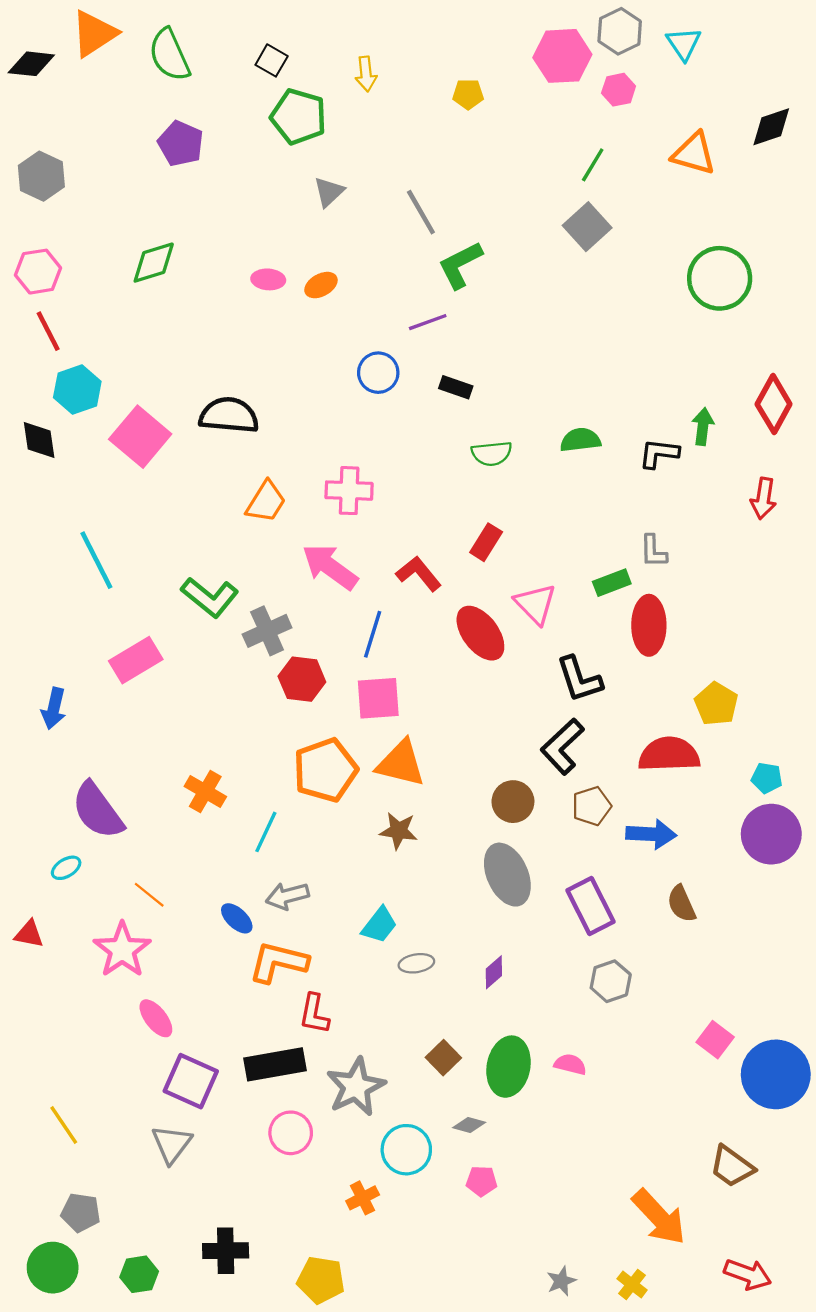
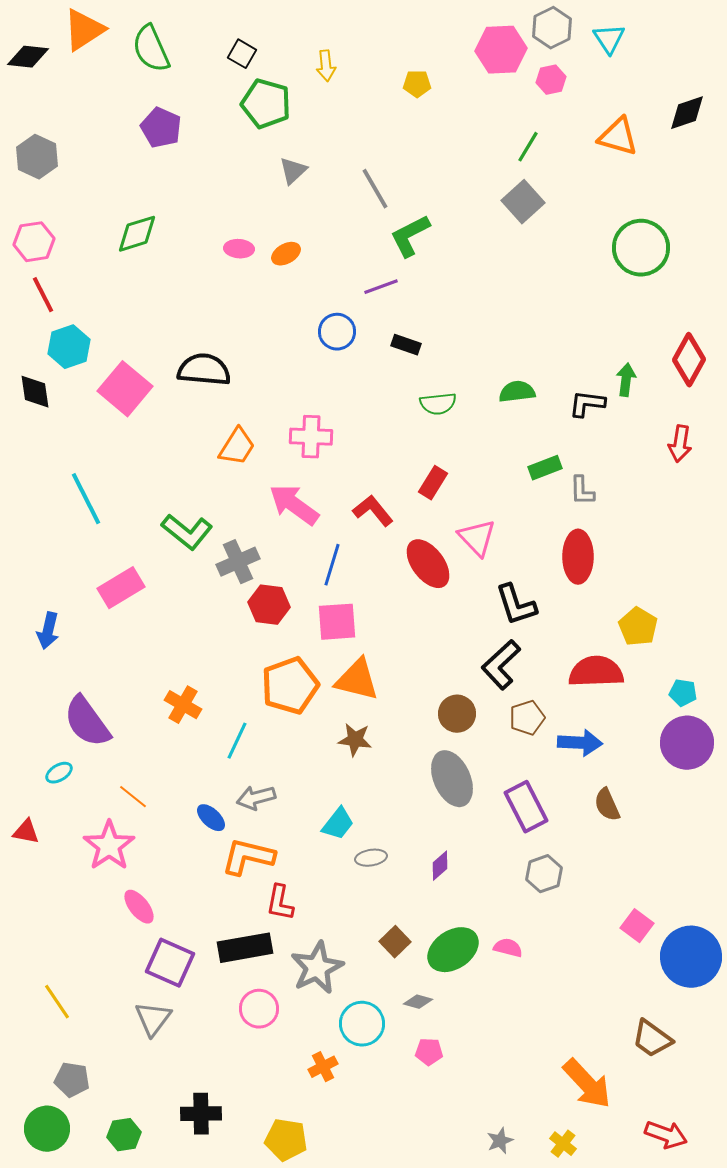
green rectangle: (612, 583) -> (545, 468), moved
green ellipse: (508, 1067) -> (453, 950), turned 45

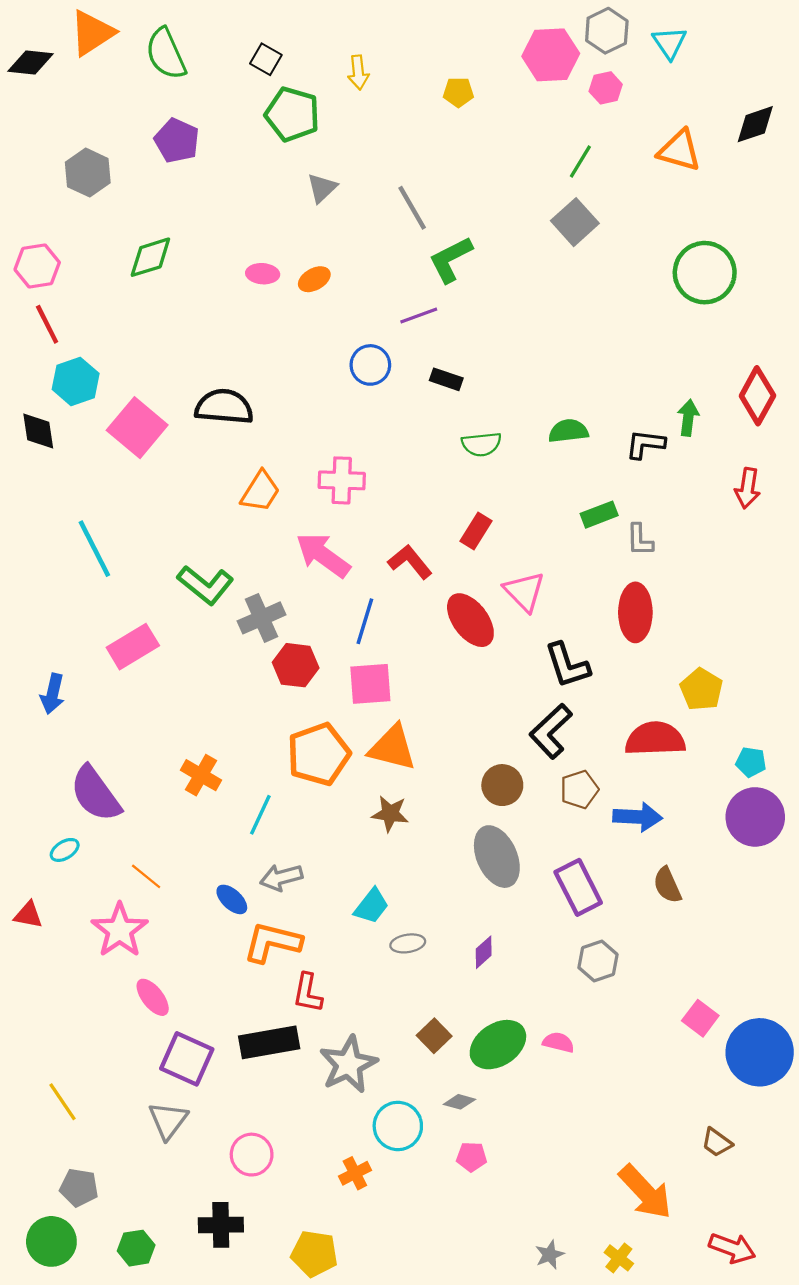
gray hexagon: (37, 157) -> (88, 173), moved
pink circle: (259, 1009) -> (252, 1155), moved
brown trapezoid: (652, 1039) -> (717, 1142), size x0.7

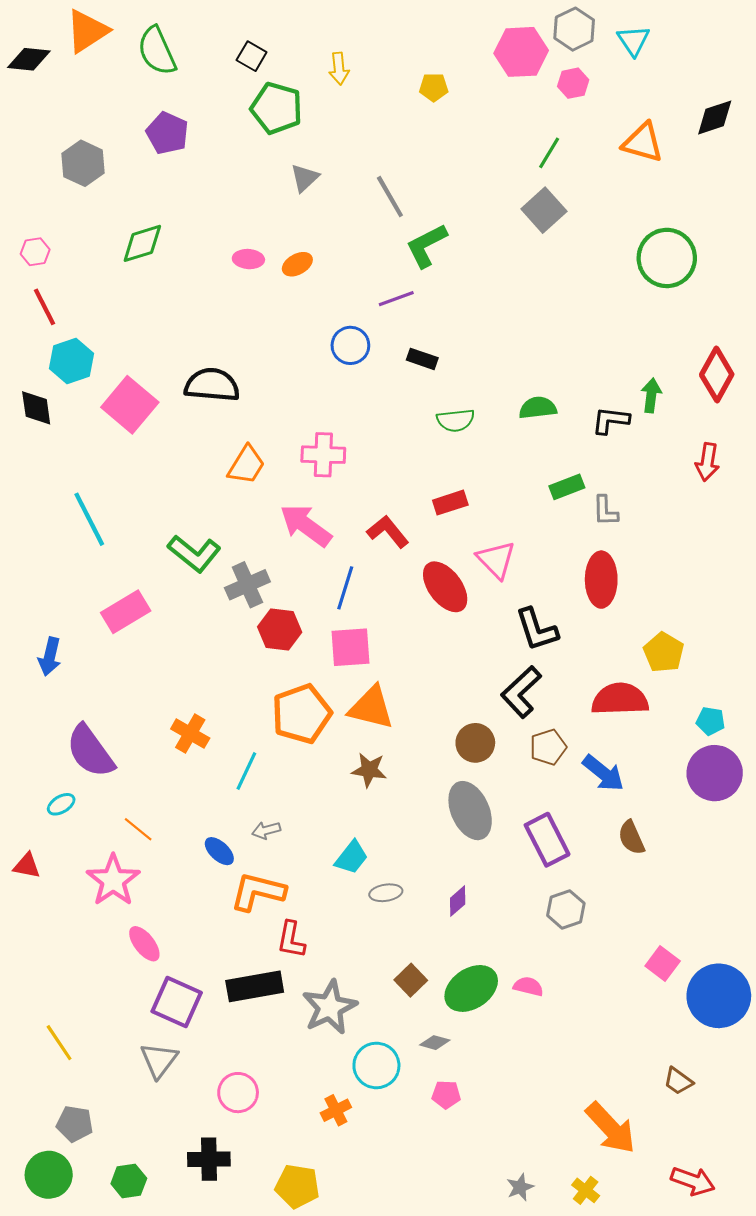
pink hexagon: (37, 266) -> (35, 252), size x0.7
red rectangle: (476, 531) -> (450, 503), turned 40
blue arrow: (638, 817) -> (603, 773), turned 36
gray arrow: (281, 877) -> (266, 830), size x0.7

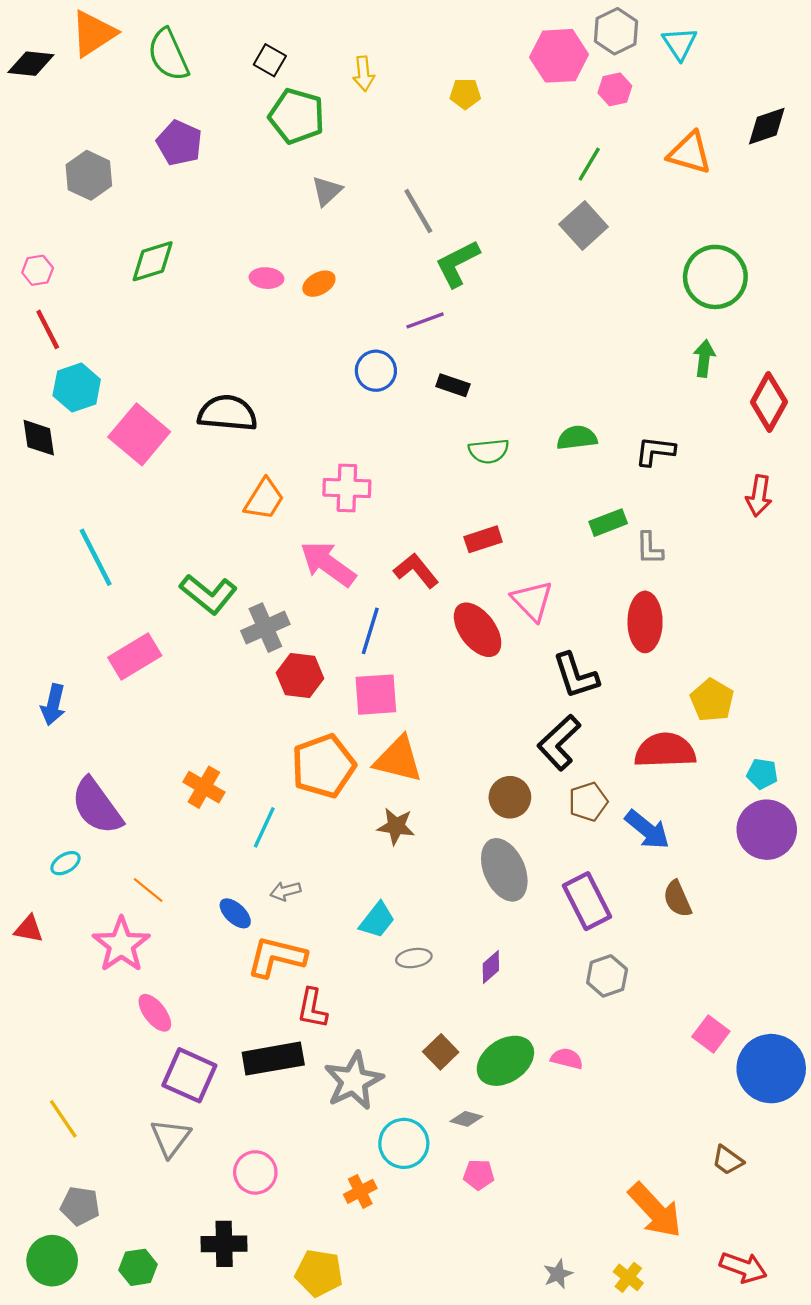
green arrow: (651, 395) -> (704, 358), moved

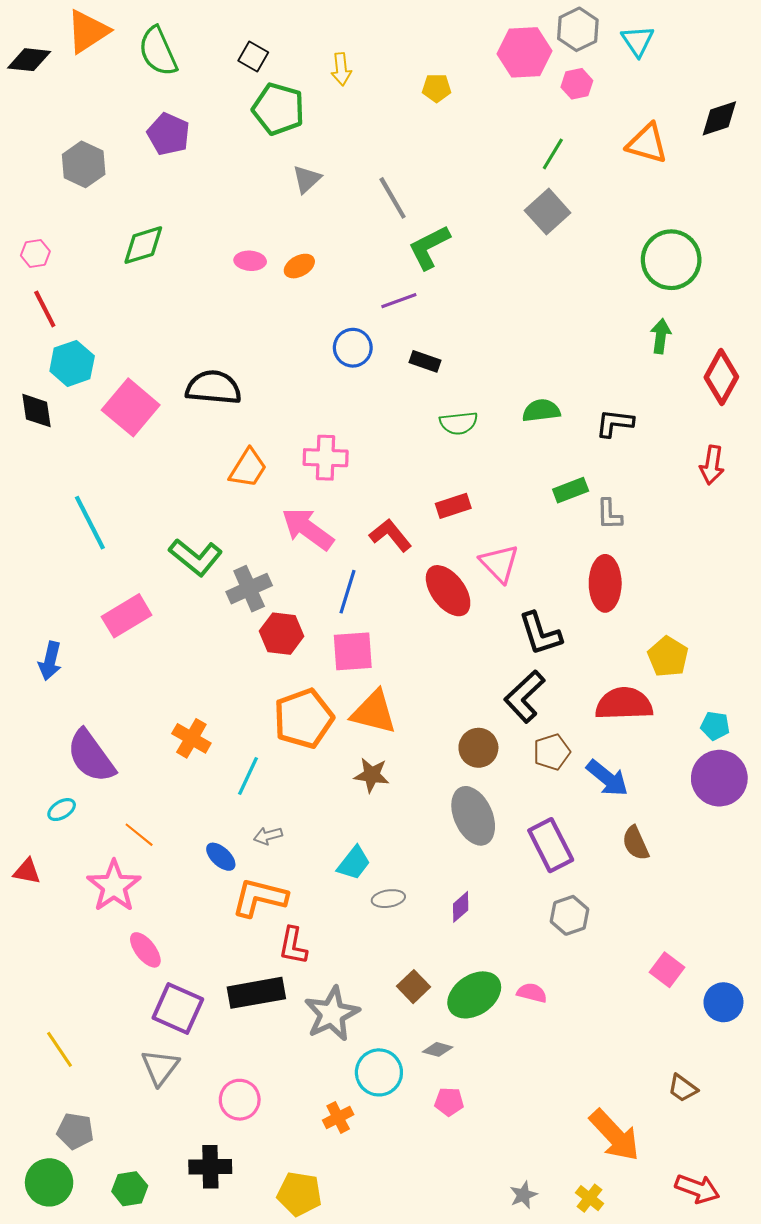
blue circle: (771, 1069) -> (723, 1002), size x0.6

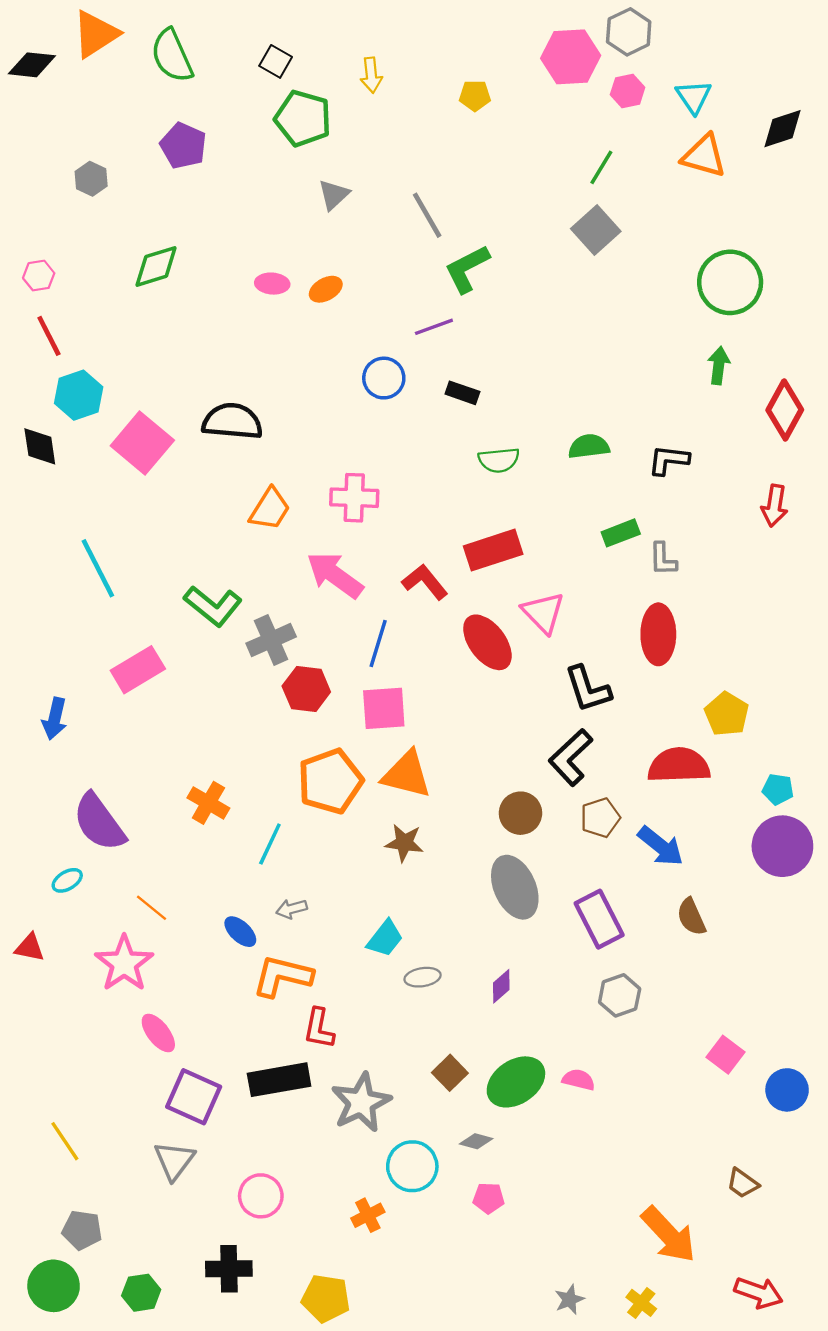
cyan triangle: (638, 41) -> (694, 97), moved
gray hexagon: (84, 164) -> (91, 179), size x0.7
red rectangle: (453, 506) -> (493, 550), size x1.5

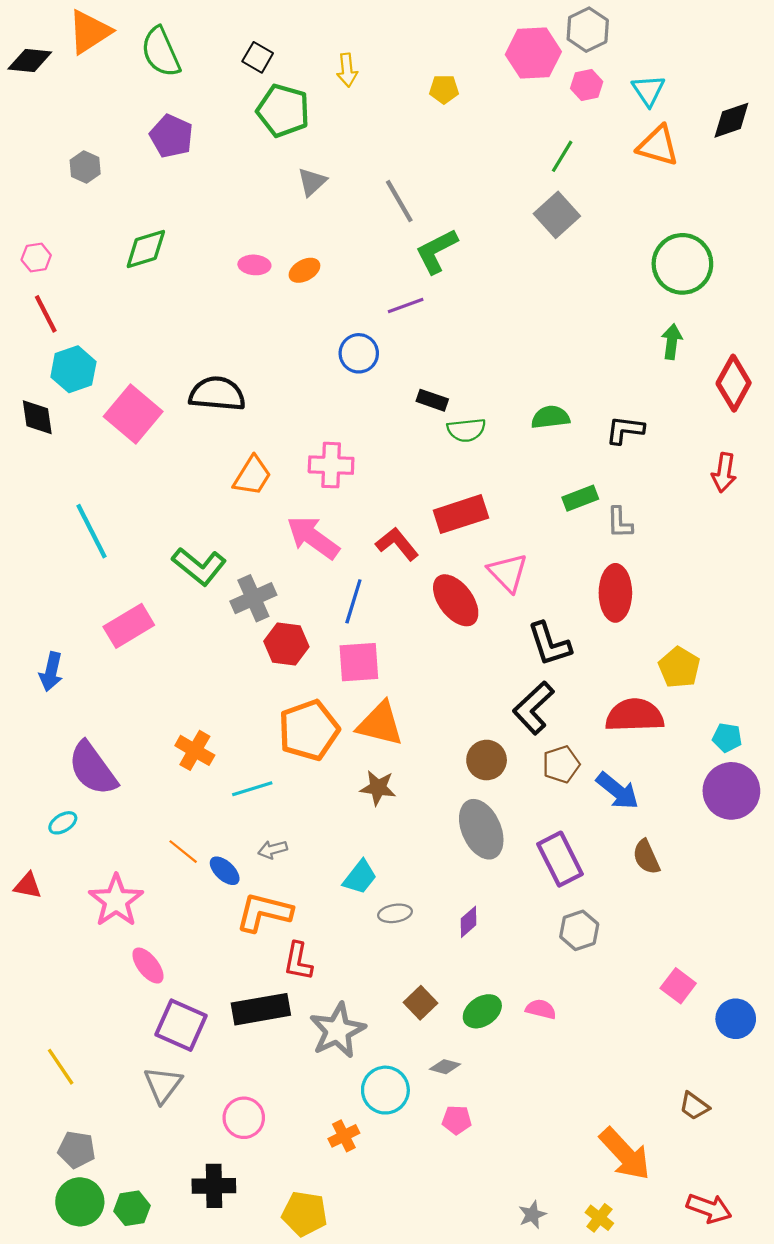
black rectangle: (462, 393) -> (432, 400), moved
cyan line: (270, 844) -> (252, 789), turned 48
orange line: (151, 908) -> (183, 852), moved
green ellipse: (516, 1082) -> (482, 1011), size x0.7
green circle: (54, 1286) -> (80, 1202), moved

